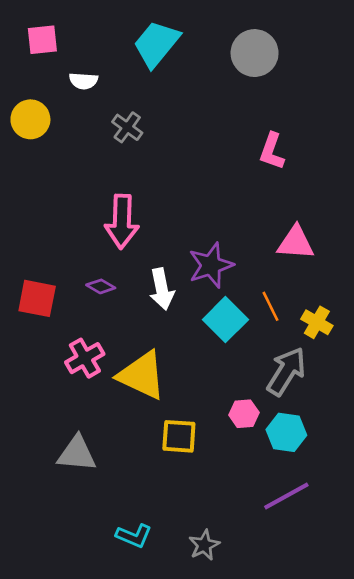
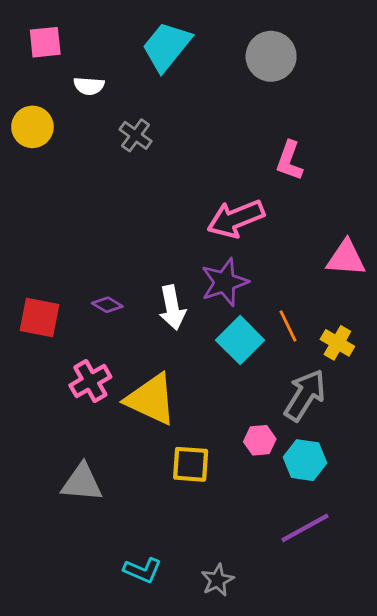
pink arrow: (122, 221) -> (236, 219), moved, turned 66
pink triangle: (296, 243) -> (346, 258), moved

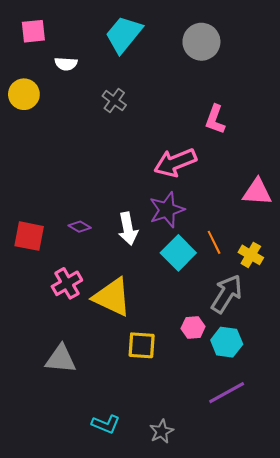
gray cross: (136, 135) -> (114, 101), moved

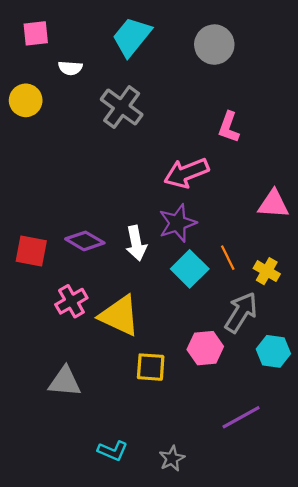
gray cross: (114, 101) -> (122, 107), size x1.6
purple diamond: (80, 227) -> (85, 241), size x1.6
pink hexagon: (193, 327) -> (205, 348), size x1.4
cyan hexagon: (227, 342) -> (273, 351), moved

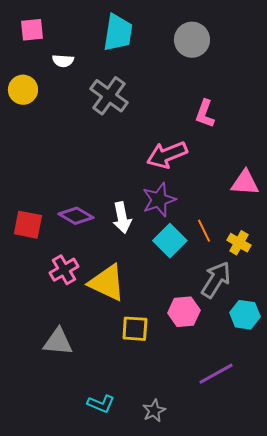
cyan trapezoid: (132, 37) -> (118, 33), turned 150

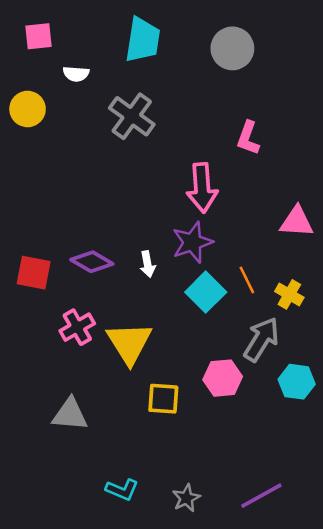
pink arrow: (167, 155) -> (202, 188), turned -72
white arrow: (122, 218) -> (148, 264), size x0.7
yellow triangle: (107, 283) -> (129, 343), turned 33
purple line: (216, 374) -> (261, 496), moved

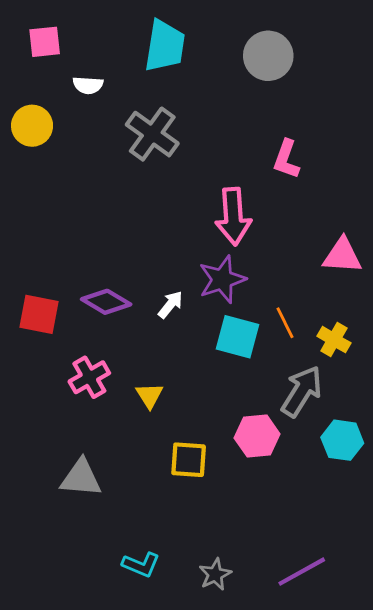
white arrow: (148, 264) -> (170, 305), turned -130
cyan square: (206, 292) -> (237, 337), turned -30
yellow triangle: (129, 343) -> (149, 395), size x0.5

